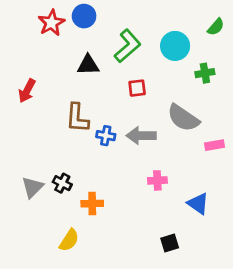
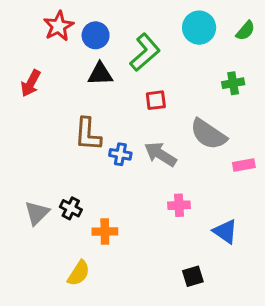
blue circle: (84, 16) -> (96, 35), moved
cyan circle: (175, 46) -> (199, 28), moved
red arrow: (27, 91) -> (31, 83), moved
gray arrow: (141, 136) -> (160, 154), turned 32

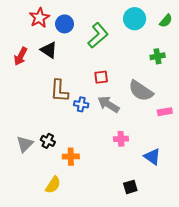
black triangle: (100, 74) -> (49, 50), moved, turned 36
red square: (156, 100) -> (101, 77), moved

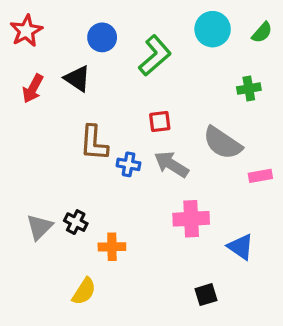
red star: (39, 18) -> (26, 31), moved
pink cross: (121, 139) -> (191, 219), size x1.5

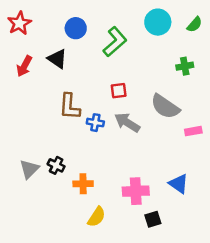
pink cross: (191, 219) -> (136, 191), moved
yellow semicircle: (84, 291) -> (97, 217), moved

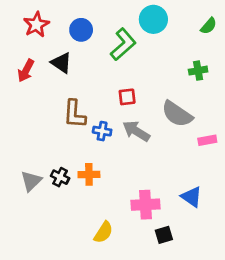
cyan circle: (158, 22) -> (153, 19), moved
red star: (19, 23) -> (36, 25), moved
orange cross: (83, 184) -> (89, 174), moved

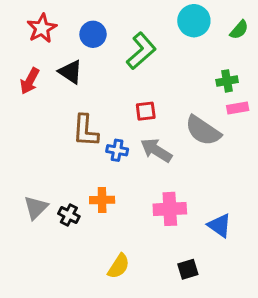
cyan circle: (153, 19) -> (194, 21), moved
pink rectangle: (207, 140) -> (238, 108), moved
black cross: (60, 177) -> (69, 215), moved
pink cross: (145, 205) -> (170, 209), moved

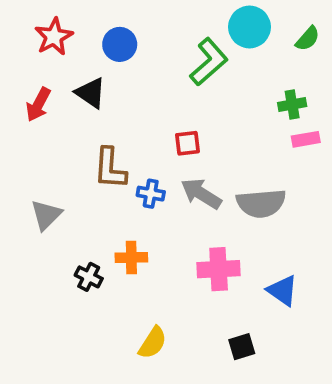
green L-shape: (141, 51) -> (209, 62), moved
gray semicircle: (203, 131) -> (261, 203), moved, turned -39
gray triangle: (36, 207) -> (46, 215), moved

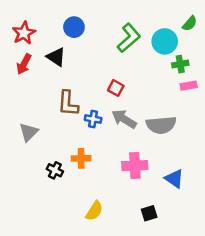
cyan circle: (250, 27) -> (165, 41), moved
red star: (54, 37) -> (24, 33), moved
red square: (188, 143) -> (116, 88), turned 35

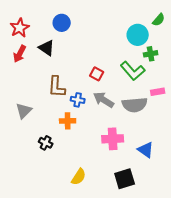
green L-shape: (129, 38) -> (133, 71), moved, turned 90
pink rectangle: (189, 86) -> (158, 92), moved
orange cross: (81, 158) -> (68, 121), moved
black square: (149, 213) -> (125, 179), size x1.5

